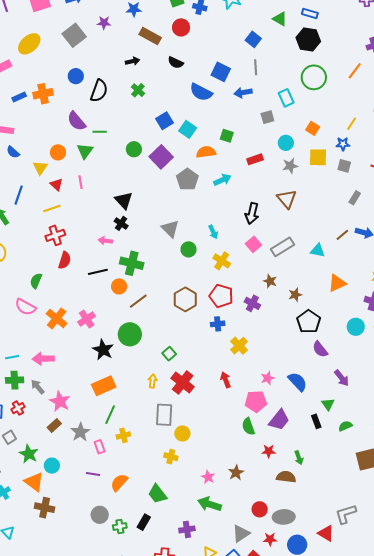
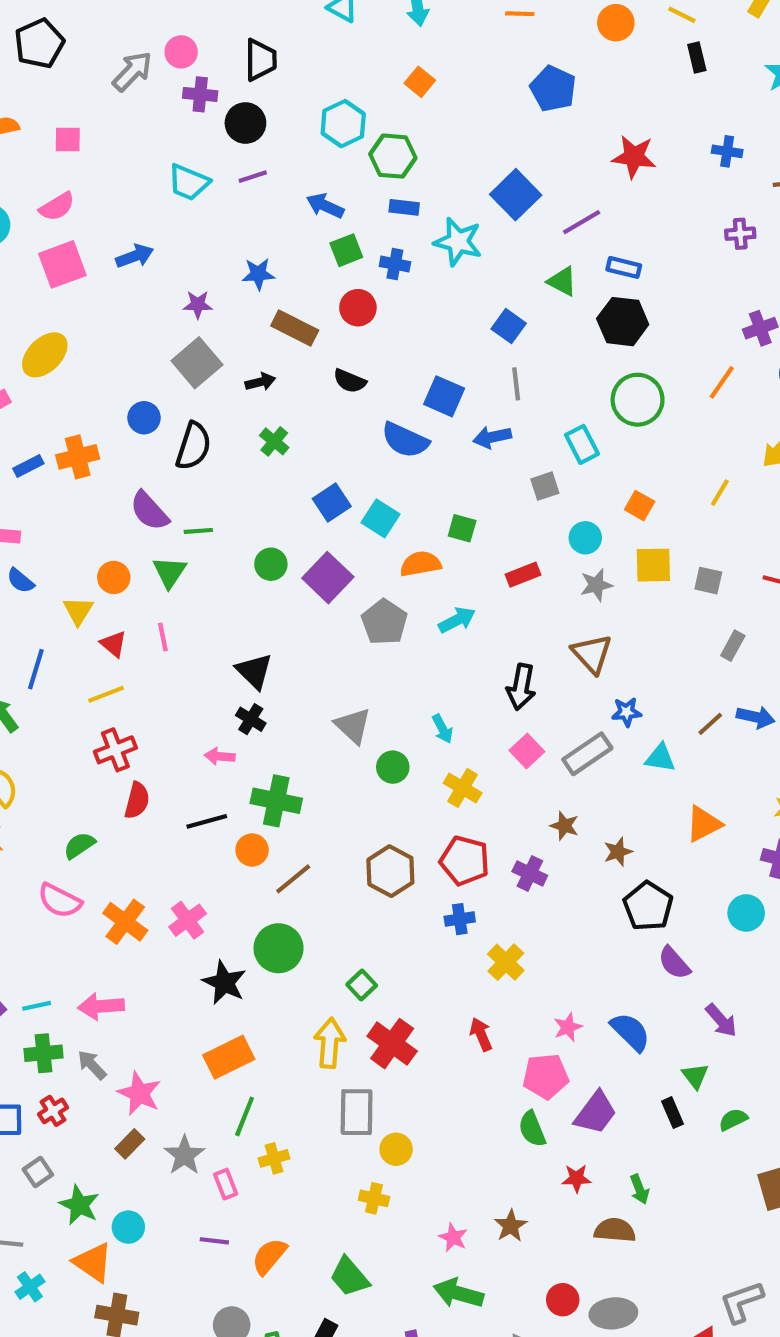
gray square: (74, 35) -> (197, 363), moved
blue star: (343, 144) -> (627, 712), moved
green semicircle: (36, 281) -> (79, 845), turned 35
yellow arrow: (153, 381) -> (330, 1043), size x1.6

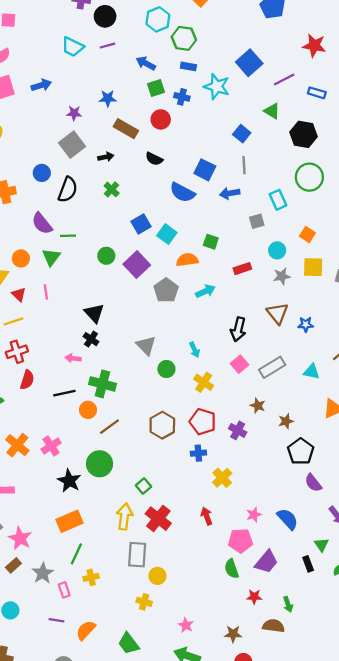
blue rectangle: (624, 267) -> (317, 93), moved
blue star: (627, 712) -> (306, 324), moved
brown star: (511, 1226) -> (233, 634), moved, turned 30

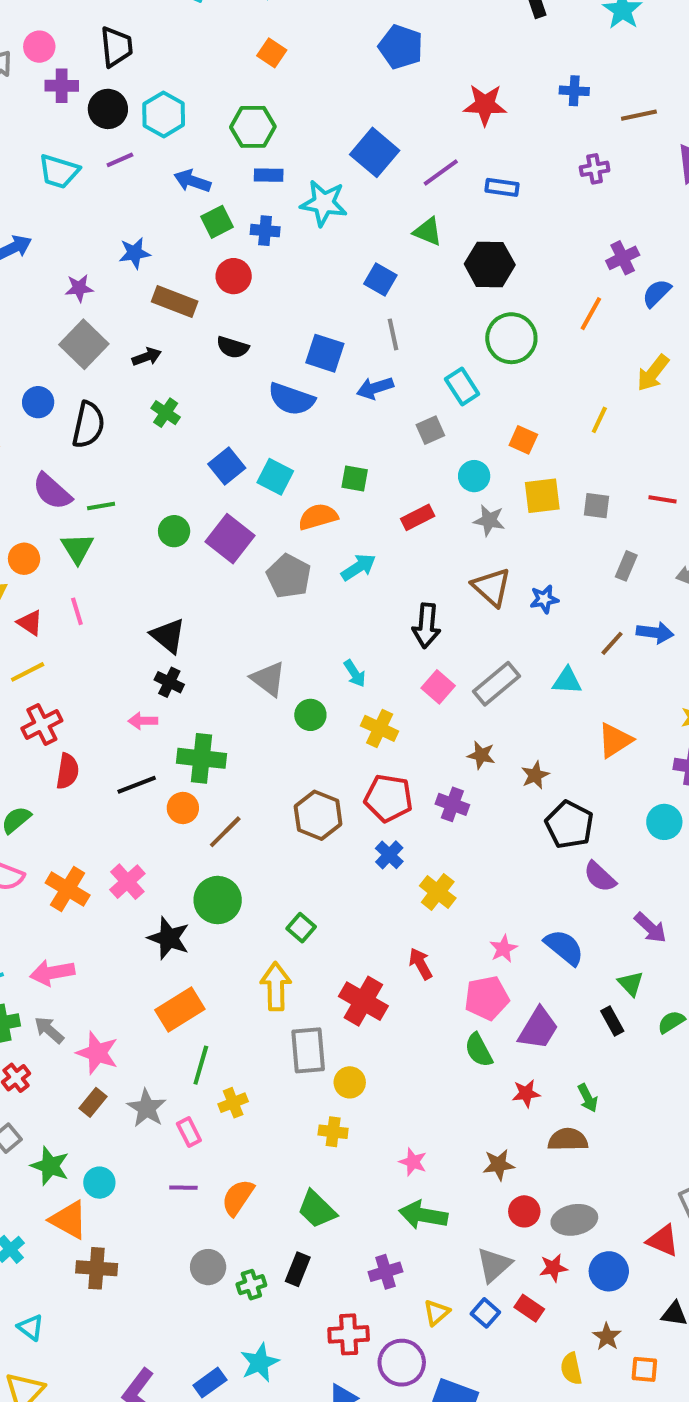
cyan hexagon: (158, 19) -> (164, 114), moved
gray star: (282, 276) -> (489, 520), turned 30
blue cross: (198, 453) -> (389, 855), turned -32
red cross: (158, 519) -> (363, 1001), moved

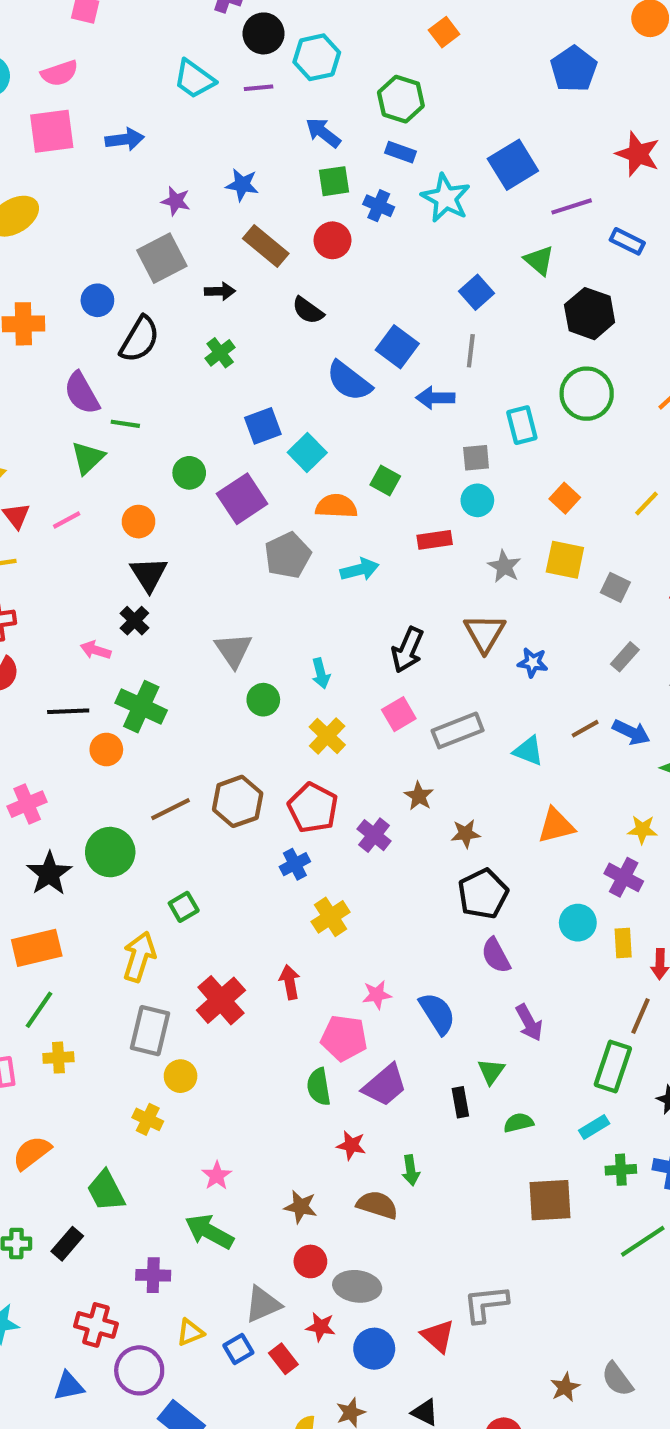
cyan circle: (474, 476) -> (477, 500), moved
orange circle: (24, 559) -> (139, 522), moved
pink line: (77, 611) -> (67, 520), turned 60
brown line: (225, 832) -> (170, 809), moved

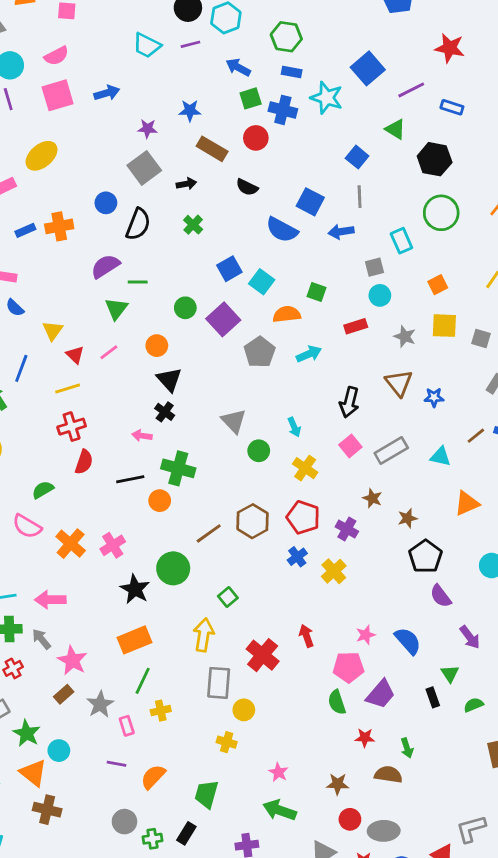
blue cross: (379, 206) -> (283, 110), size x1.4
purple semicircle: (82, 393) -> (105, 266), turned 96
orange square: (565, 498) -> (438, 285), turned 30
yellow cross: (331, 917) -> (334, 571), moved
green trapezoid: (106, 1191) -> (206, 794), turned 52

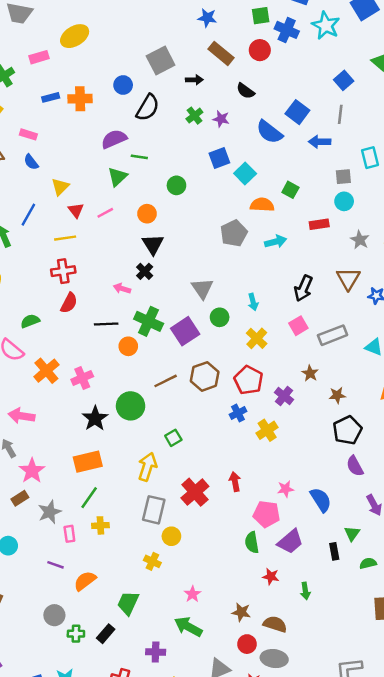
purple star: (147, 129) -> (221, 119), moved
purple square: (223, 319) -> (185, 331), moved
brown semicircle: (388, 775) -> (275, 624), moved

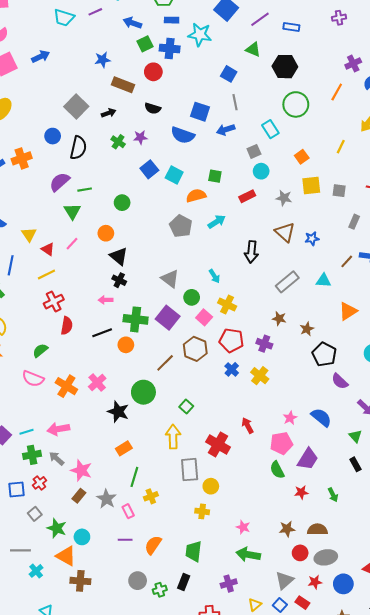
pink square: (298, 326) -> (204, 317), moved
orange rectangle: (88, 462) -> (124, 448), size x0.7
black rectangle: (334, 551) -> (355, 464), moved

